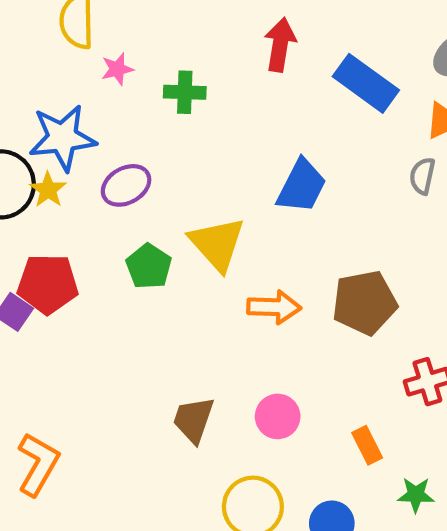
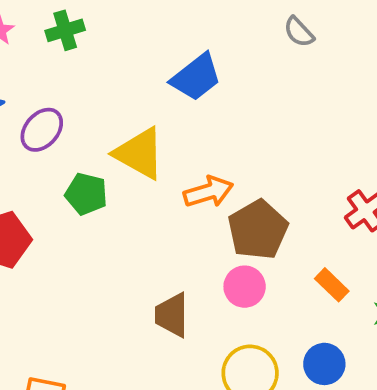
gray semicircle: (422, 176) -> (299, 32), turned -36
blue trapezoid: (302, 186) -> (196, 77), turned 44
brown pentagon: (365, 303) -> (258, 230), moved

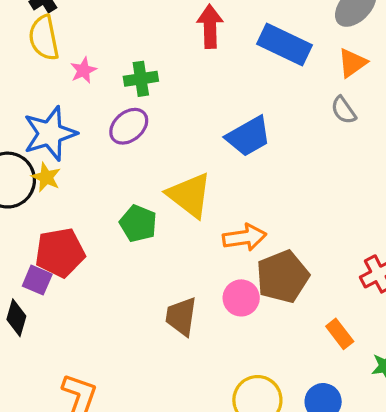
purple ellipse: (42, 130) -> (129, 126), moved
pink circle: (245, 287) -> (241, 298), moved
brown trapezoid: (172, 315) -> (181, 316), moved

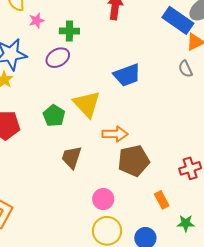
blue rectangle: (285, 45) -> (178, 20), moved
pink circle: (241, 298) -> (103, 199), moved
brown trapezoid: (181, 316) -> (72, 157), moved

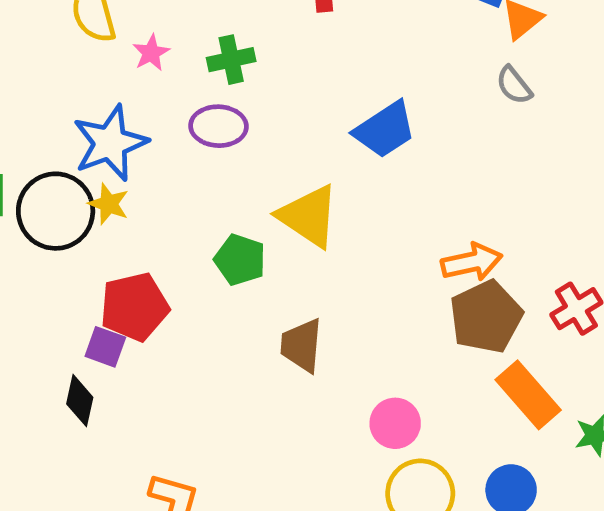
purple ellipse: (58, 58) -> (218, 126), turned 45
orange arrow: (115, 134) -> (472, 262), moved
brown pentagon: (134, 161) -> (486, 317), moved
orange rectangle: (162, 200) -> (528, 395), size x1.6

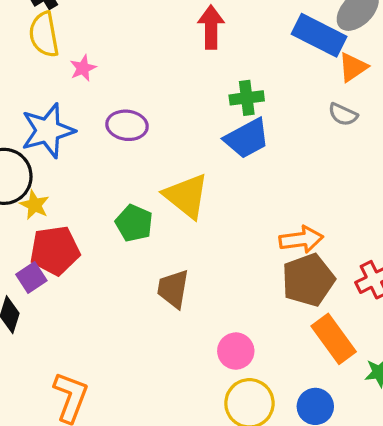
green cross: (231, 60) -> (247, 98), moved
gray semicircle: (514, 85) -> (343, 114), turned -32
yellow star: (109, 204) -> (34, 205), moved
purple square: (105, 347) -> (31, 277), turned 32

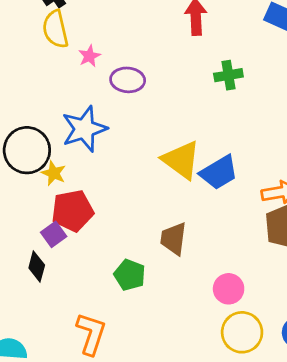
purple ellipse: (127, 125) -> (128, 80), moved
blue star: (48, 131) -> (84, 129), moved
blue trapezoid: (247, 138) -> (219, 172), moved
green pentagon: (134, 223) -> (130, 275), moved

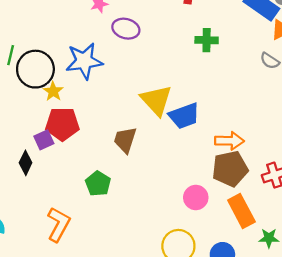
brown trapezoid: (174, 239) -> (125, 140), moved
pink circle: (229, 289) -> (196, 197), moved

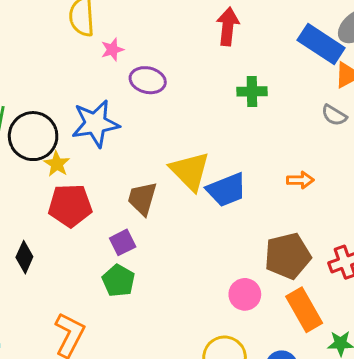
purple square: (44, 140) -> (123, 242), moved
brown trapezoid: (125, 140) -> (142, 198), moved
orange arrow: (229, 141) -> (300, 180), moved, size x0.7

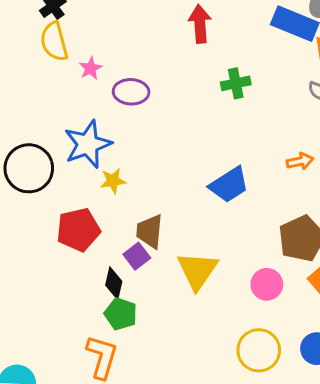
yellow star: (57, 164) -> (113, 181), moved, turned -30
yellow triangle: (190, 171) -> (197, 271), moved, turned 30
brown trapezoid: (142, 198) -> (150, 231), moved
black diamond: (24, 257) -> (114, 283), moved
green pentagon: (118, 281) -> (121, 314), moved

